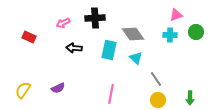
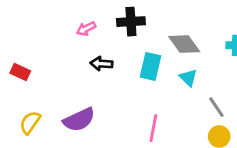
red rectangle: (29, 37) -> (20, 72), moved
purple semicircle: (58, 88) -> (79, 120), size x1.6

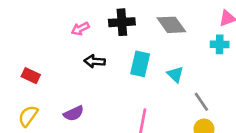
gray diamond: (184, 44) -> (171, 25), moved
red rectangle: (20, 72) -> (31, 76), moved
purple semicircle: (79, 120) -> (74, 113), size x0.7

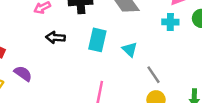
purple semicircle: (74, 113) -> (23, 73), moved, turned -120

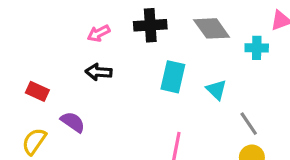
cyan cross: (170, 22) -> (257, 48), moved
black arrow: (55, 38) -> (99, 72), moved

